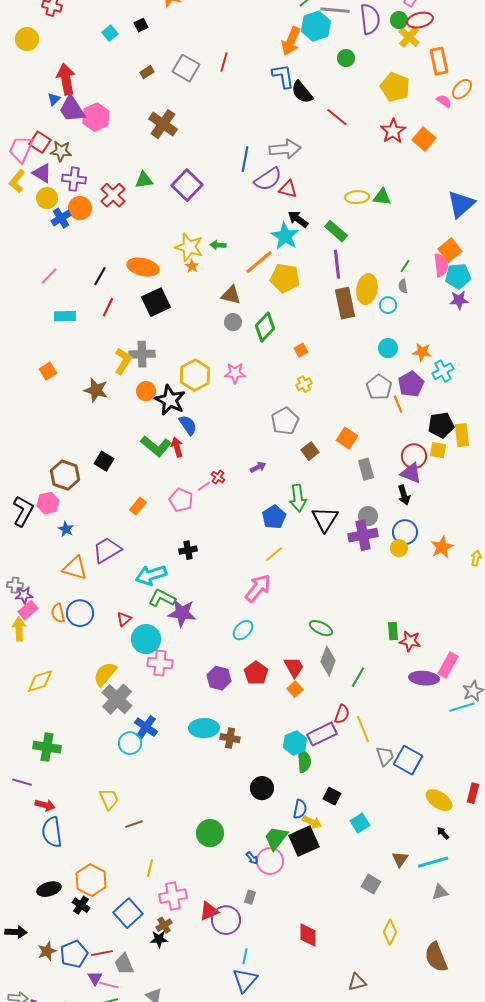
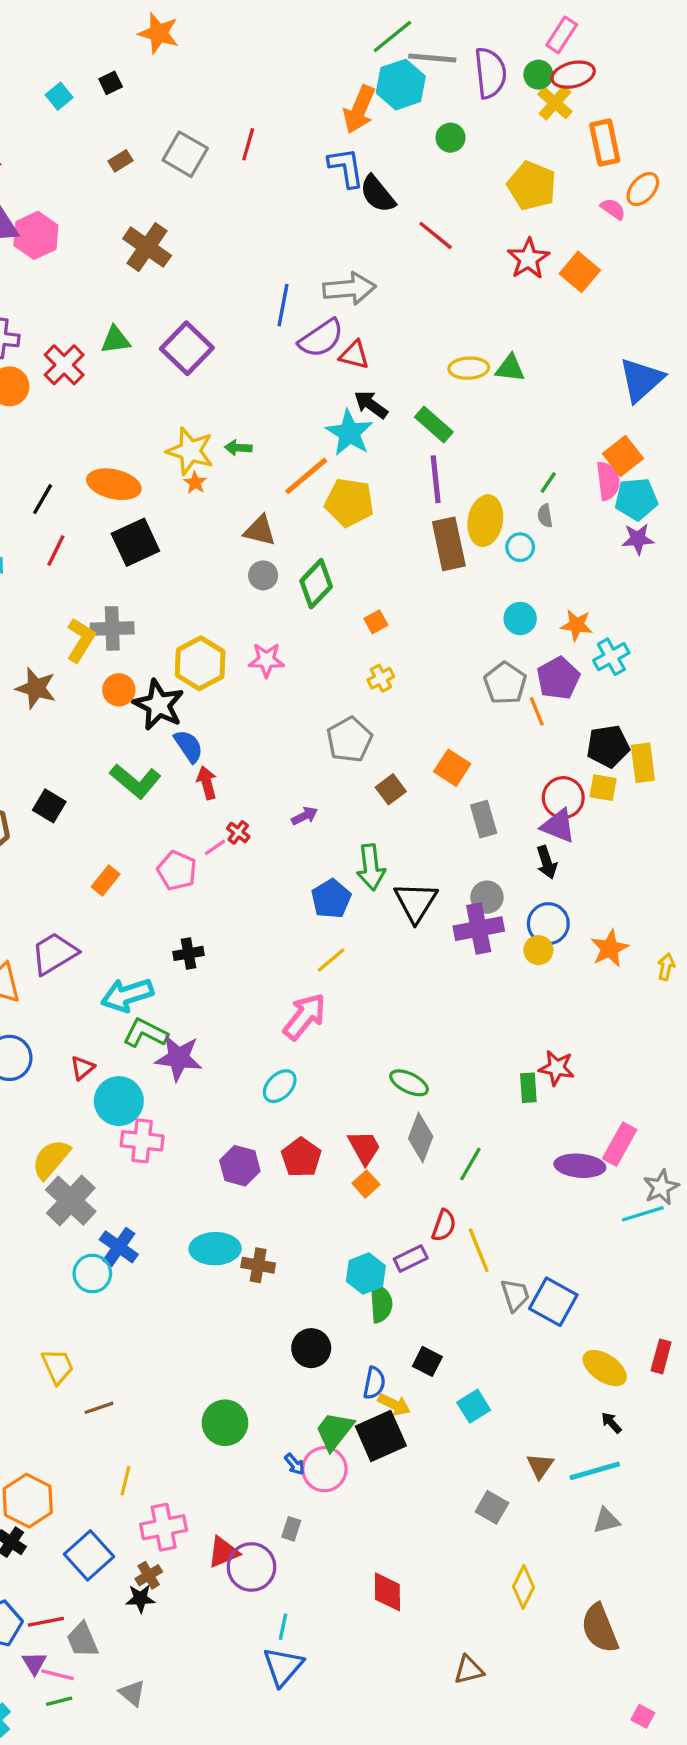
red arrow: (177, 447) -> (207, 783), moved
red star: (410, 641) -> (557, 1068), moved
purple rectangle: (322, 734) -> (411, 1259), size x0.7

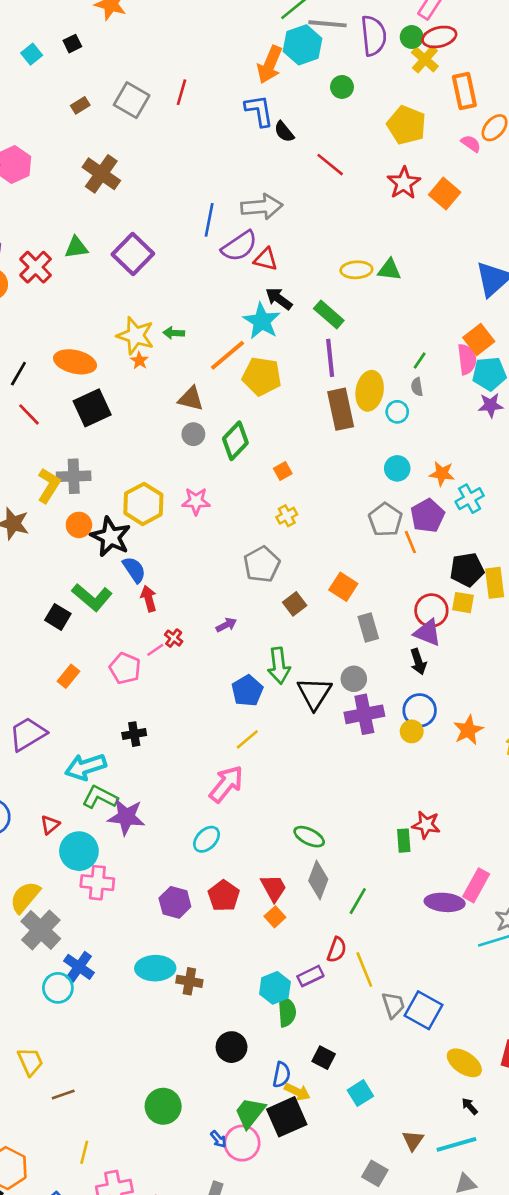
black semicircle: (378, 194) -> (284, 132), size x0.7
red line: (56, 551) -> (29, 414), turned -70
black square: (49, 806) -> (58, 617), moved
gray circle: (487, 897) -> (354, 679), moved

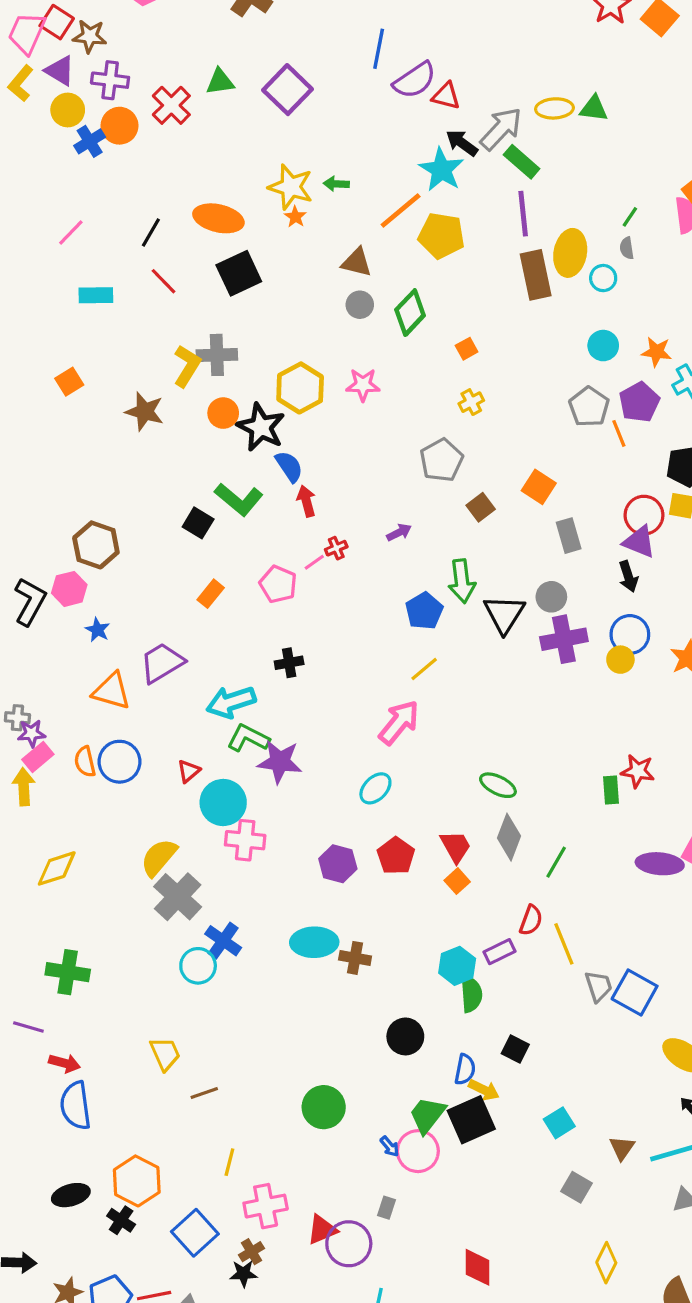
gray arrow: (262, 207) -> (501, 129), moved, turned -42
red cross: (174, 638) -> (336, 548), turned 30
cyan square: (360, 1093) -> (559, 1123), moved

